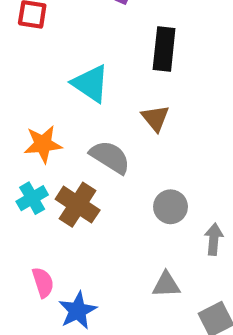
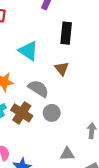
gray circle: (171, 207) -> (52, 113), moved

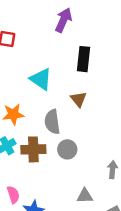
gray semicircle: (38, 89) -> (52, 122), turned -130
brown cross: (22, 113) -> (33, 149), turned -35

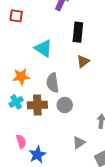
brown triangle: (79, 99) -> (83, 61), moved, turned 32
gray triangle: (85, 196) -> (79, 142), turned -32

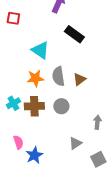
black rectangle: (78, 32) -> (74, 34), turned -60
brown triangle: (83, 61) -> (79, 79), moved
orange star: (21, 77) -> (35, 78), moved
gray semicircle: (53, 83) -> (58, 76), moved

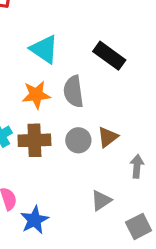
black rectangle: (74, 34) -> (109, 56), moved
brown triangle: (79, 79) -> (108, 137), moved

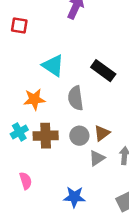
orange star: (36, 95) -> (34, 99), moved
gray triangle: (101, 200) -> (97, 158), moved
blue star: (34, 220) -> (74, 197), moved, turned 30

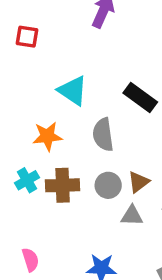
gray triangle: (97, 158) -> (132, 216), turned 36
pink semicircle: (26, 181) -> (30, 260), moved

